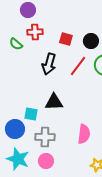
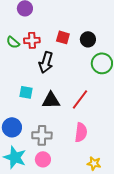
red cross: (35, 32) -> (32, 40), moved
red line: (78, 66) -> (80, 99), moved
cyan square: (31, 114) -> (26, 92), moved

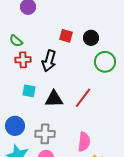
red cross: (32, 40) -> (23, 60), moved
pink semicircle: (81, 132) -> (84, 142), moved

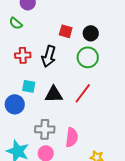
green semicircle: (16, 41) -> (16, 23), moved
green circle: (105, 62) -> (88, 57), moved
blue circle: (15, 126) -> (15, 104), moved
pink semicircle: (84, 142) -> (72, 137), moved

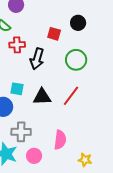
black circle: (91, 33) -> (78, 23), moved
red cross: (23, 55) -> (17, 45), moved
gray cross: (45, 129) -> (21, 132), moved

